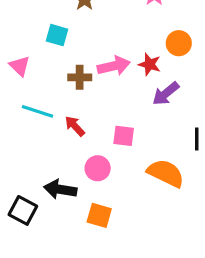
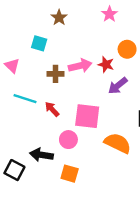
pink square: (124, 136) -> (87, 116), size x1.6

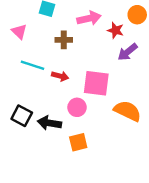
pink arrow: (80, 66) -> (89, 18), moved
red arrow: (52, 109) -> (60, 76), turned 147
black square: (14, 170) -> (22, 116), moved
orange square: (70, 174) -> (78, 142), turned -30

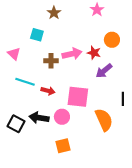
pink arrow: (89, 18) -> (72, 54), moved
orange semicircle: (128, 111) -> (104, 120), turned 40
black arrow: (49, 123) -> (39, 118), moved

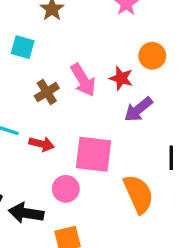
pink arrow: (72, 54) -> (83, 80), turned 72
brown cross: (51, 61) -> (47, 92), turned -32
black arrow: (39, 118) -> (26, 213), moved

